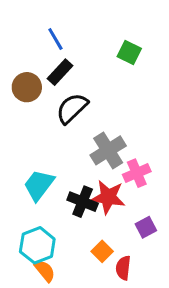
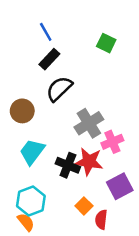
brown circle: (27, 87) -> (22, 111), moved
purple square: (146, 227) -> (120, 186), size x1.5
orange semicircle: (45, 271) -> (26, 222), moved

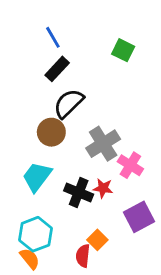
brown circle: (22, 111) -> (51, 132), moved
pink cross: (112, 142) -> (130, 165), turned -35
red star: (89, 162) -> (103, 188), size x0.6
red semicircle: (101, 220) -> (83, 256), moved

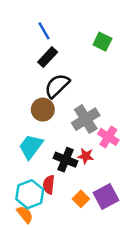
purple square: (139, 217) -> (106, 197), moved
red semicircle: (83, 256) -> (49, 185), moved

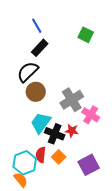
black semicircle: (57, 86) -> (28, 72), moved
cyan trapezoid: (31, 147) -> (41, 123), moved
orange square: (81, 199) -> (59, 157), moved

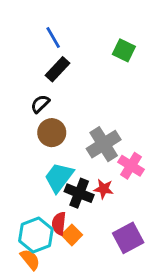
black semicircle: (28, 72) -> (40, 104), size x0.6
orange square: (59, 157) -> (72, 235), moved

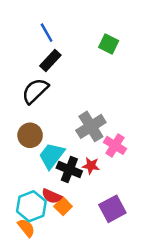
black semicircle: (40, 104) -> (35, 91), size x1.6
brown circle: (52, 133) -> (30, 135), moved
red semicircle: (59, 223) -> (52, 196), turned -72

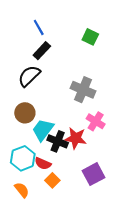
gray cross: (91, 126) -> (83, 90), moved, turned -35
red star: (91, 166) -> (76, 138), size x1.5
cyan hexagon: (31, 206) -> (23, 158), moved
orange square: (63, 206) -> (52, 180), moved

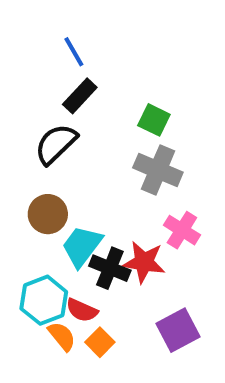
green square: (90, 37) -> (154, 120), moved
orange semicircle: (22, 190) -> (62, 336), moved

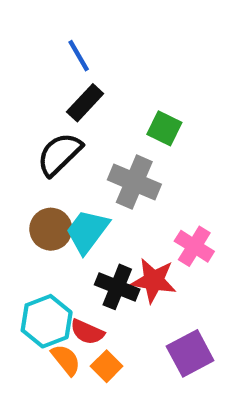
gray cross: (158, 170) -> (134, 182), moved
cyan trapezoid: (82, 246) -> (87, 231), moved

